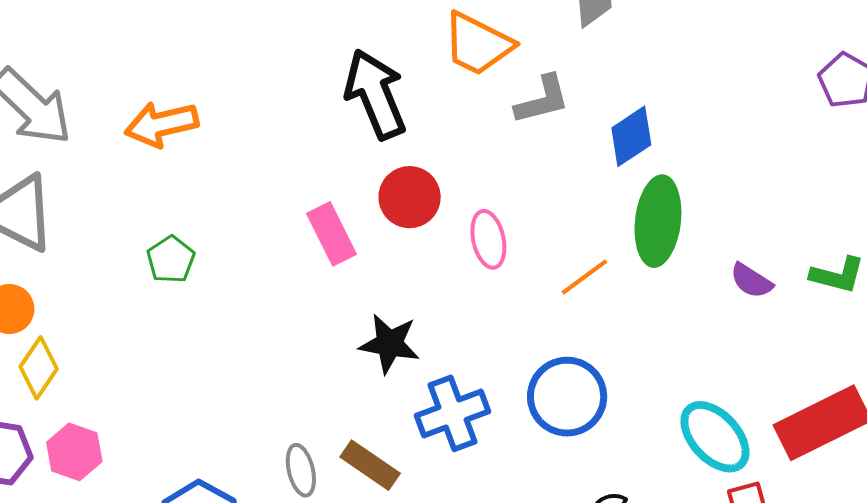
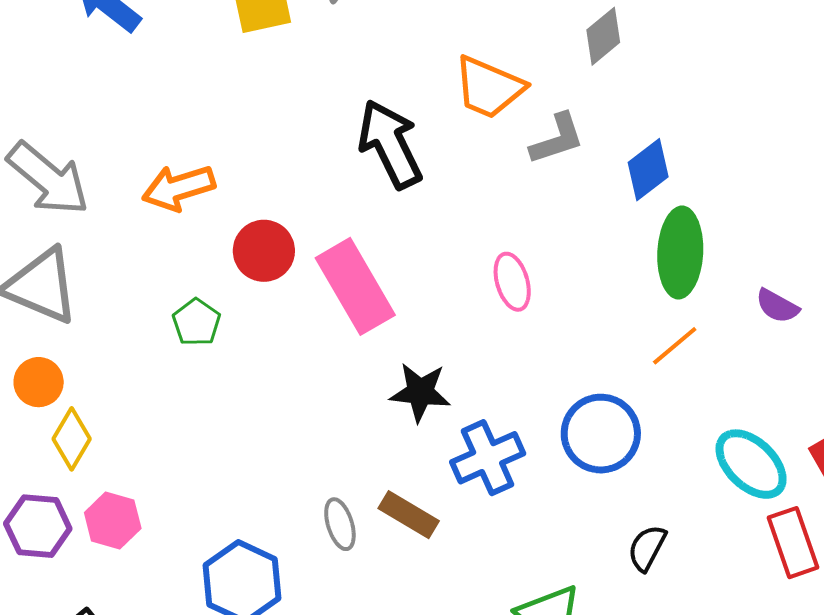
red circle: (410, 197) -> (264, 251), moved
pink rectangle: (331, 234) -> (355, 286), size x1.5
orange line: (584, 277) -> (675, 346), moved

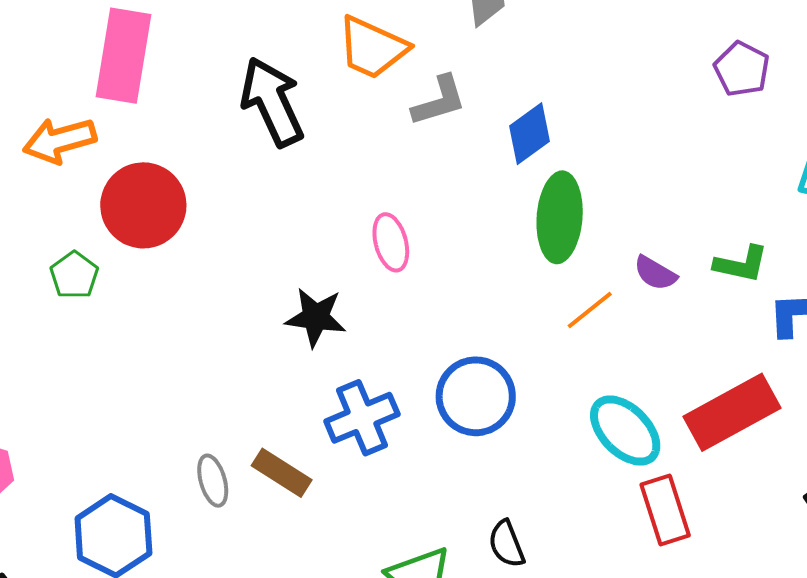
red circle: (264, 251) -> (143, 205), size x1.4
pink rectangle: (355, 286) -> (124, 56), moved, turned 38
orange line: (675, 346) -> (590, 310), moved
black star: (420, 392) -> (316, 317), moved
black semicircle: (647, 548) -> (507, 544), moved, turned -51

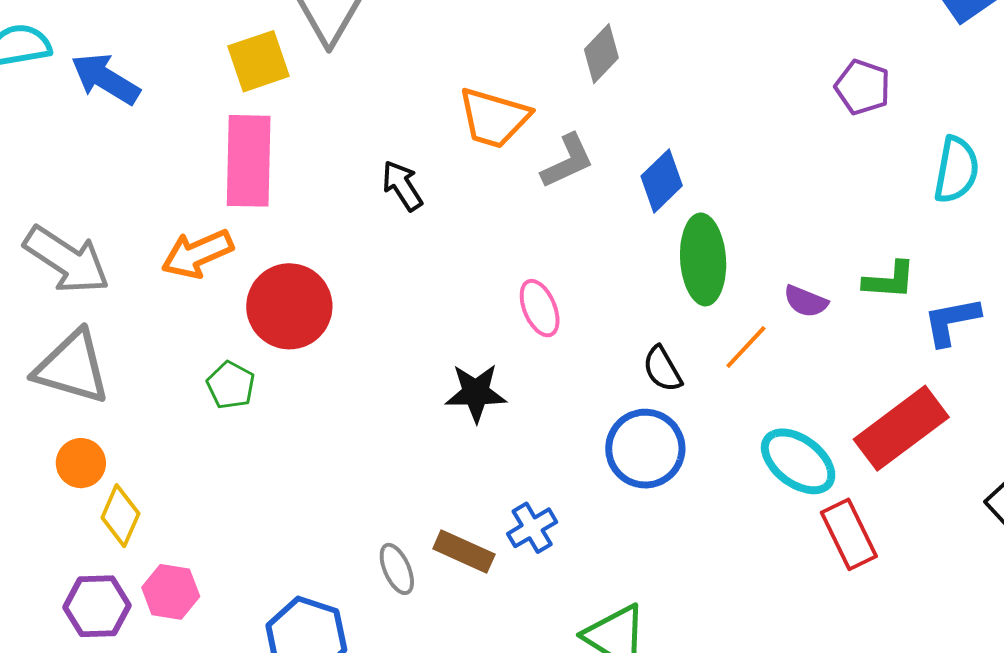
black arrow: (272, 102) -> (402, 186), size x0.6
blue cross: (362, 418) -> (532, 528), moved, size x0.7
black semicircle: (507, 544) -> (662, 369), moved

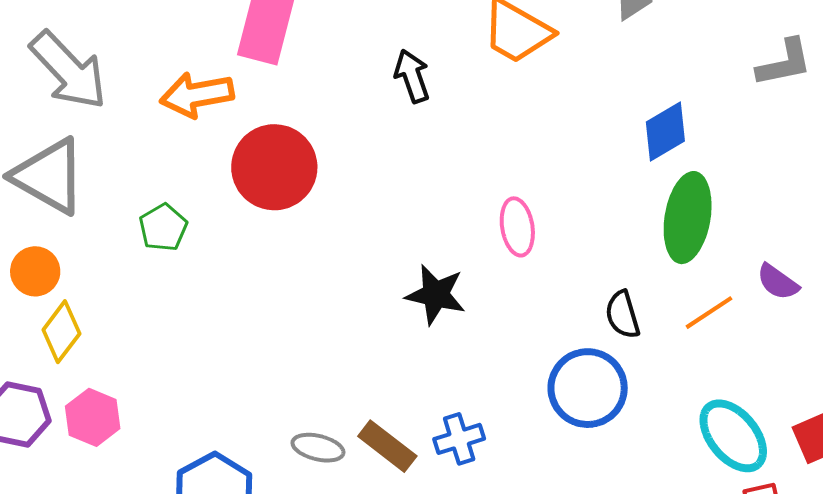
gray L-shape: (567, 161) -> (784, 63), moved
green pentagon: (231, 385) -> (163, 227), moved
gray ellipse: (397, 569) -> (318, 448), turned -66

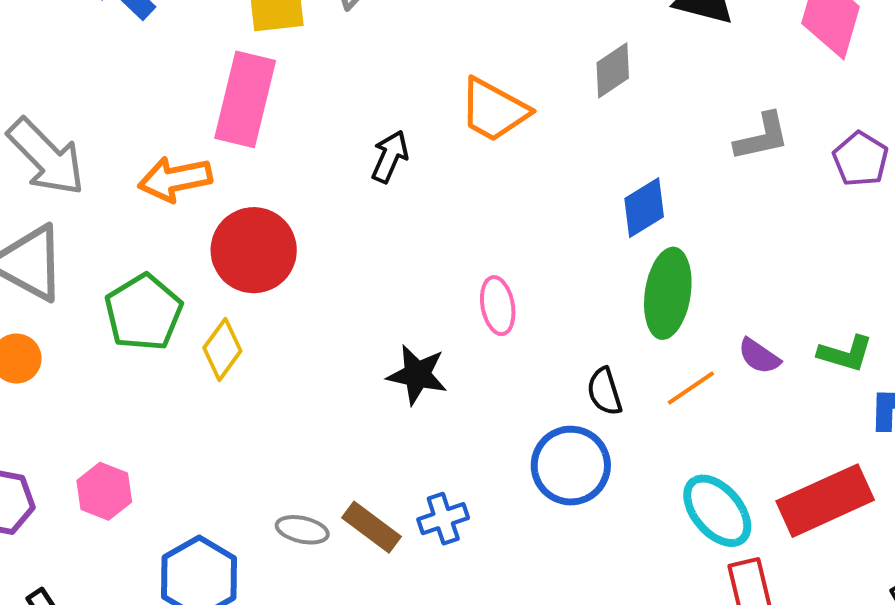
black arrow: (412, 76) -> (390, 157), turned 44
green pentagon: (163, 227) -> (144, 312), size x1.6
yellow diamond: (61, 332) -> (222, 349), moved
pink hexagon: (93, 417) -> (104, 491), moved

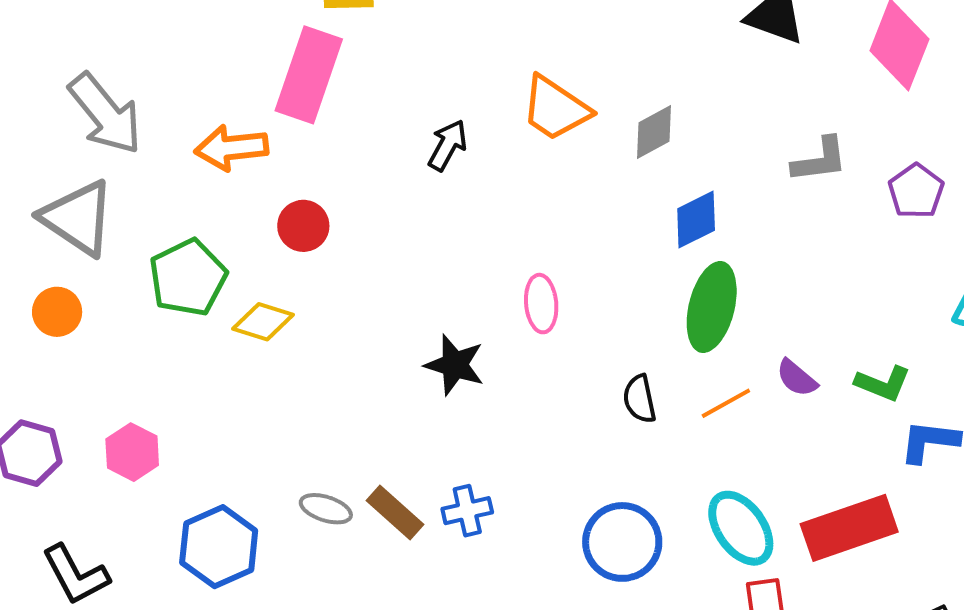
gray diamond: (613, 70) -> (654, 132), moved
red circle: (254, 250) -> (303, 226), size x0.6
yellow diamond: (222, 349) -> (263, 322), turned 66
blue circle: (571, 466) -> (622, 542), moved

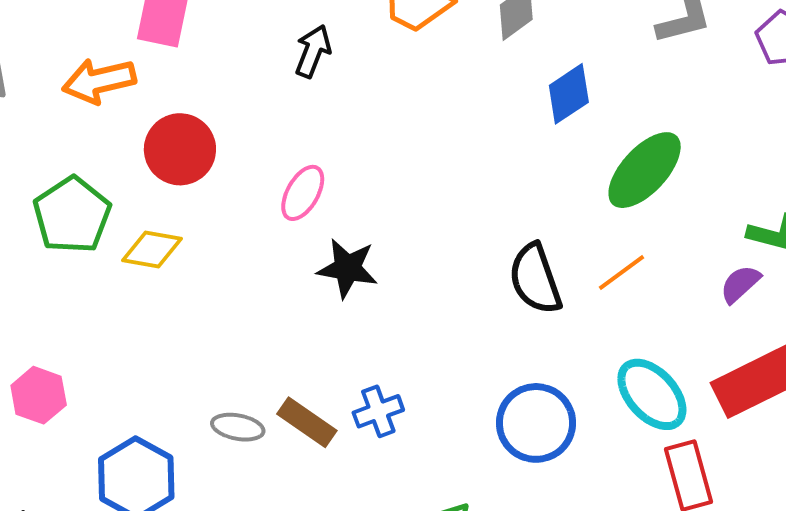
red circle: (303, 226) -> (180, 149), size x1.4
pink ellipse: (541, 304) -> (303, 193), moved, turned 42
green ellipse: (712, 307) -> (645, 170), moved, turned 36
purple semicircle: (797, 378) -> (740, 284), moved, turned 105
black semicircle: (640, 399) -> (535, 279), size x1.5

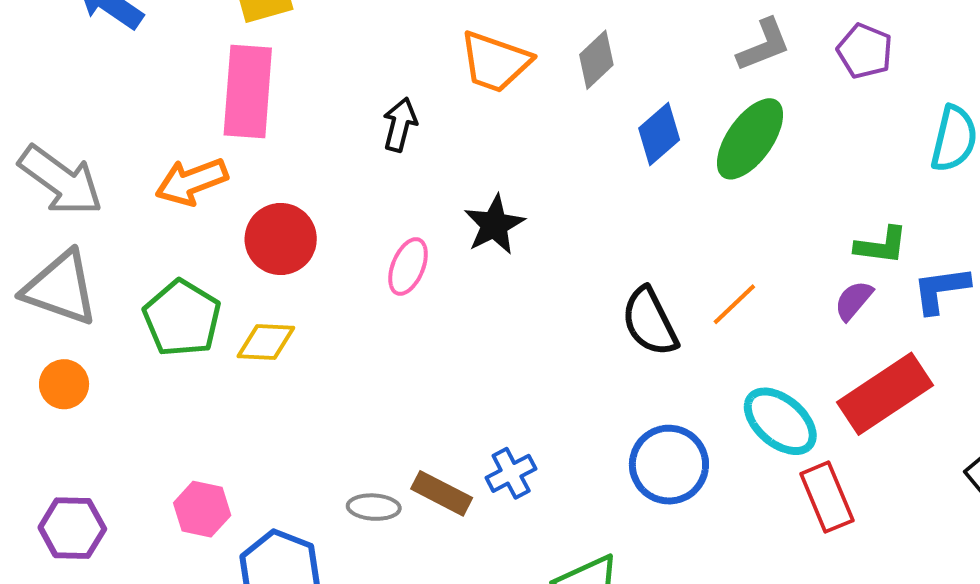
green ellipse: (645, 170) -> (750, 139), moved
black star: (348, 268) -> (494, 225), moved, turned -30
pink hexagon: (39, 395) -> (202, 509), moved

